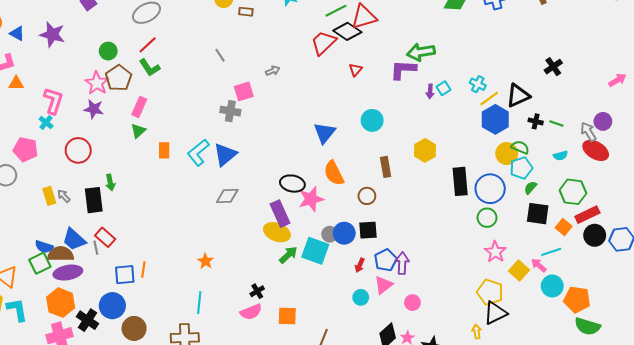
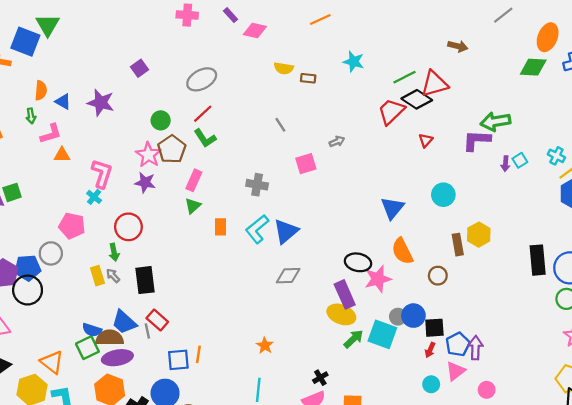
gray cross: (230, 111) -> (257, 185), moved
yellow hexagon: (425, 150) -> (479, 235), moved
green arrow: (110, 182) -> (114, 252), moved
black square: (368, 230) -> (434, 328), moved

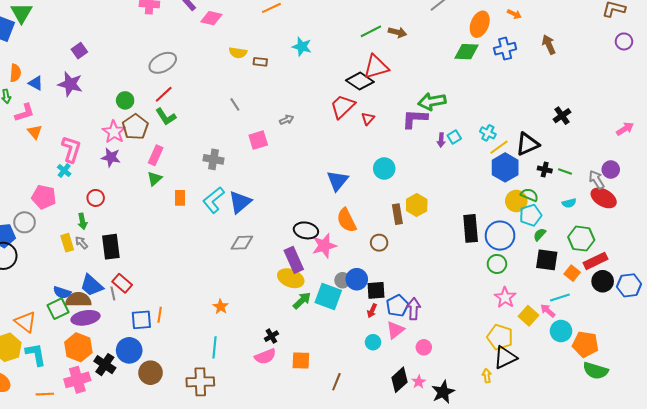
purple square: (140, 68) -> (79, 51), moved
green line: (405, 77) -> (371, 31), moved
red trapezoid: (391, 112) -> (343, 106), moved
orange triangle: (62, 155) -> (35, 132), turned 49
red circle: (128, 227) -> (96, 198), size x0.7

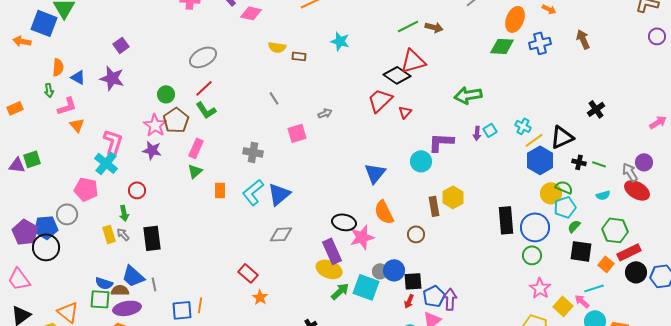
purple L-shape: (415, 119) -> (441, 142), moved
cyan cross: (64, 171) -> (106, 163), size x1.6
red rectangle: (122, 283) -> (248, 273), moved
brown semicircle: (78, 300) -> (120, 290), size x0.7
green square: (58, 309) -> (100, 299), turned 30

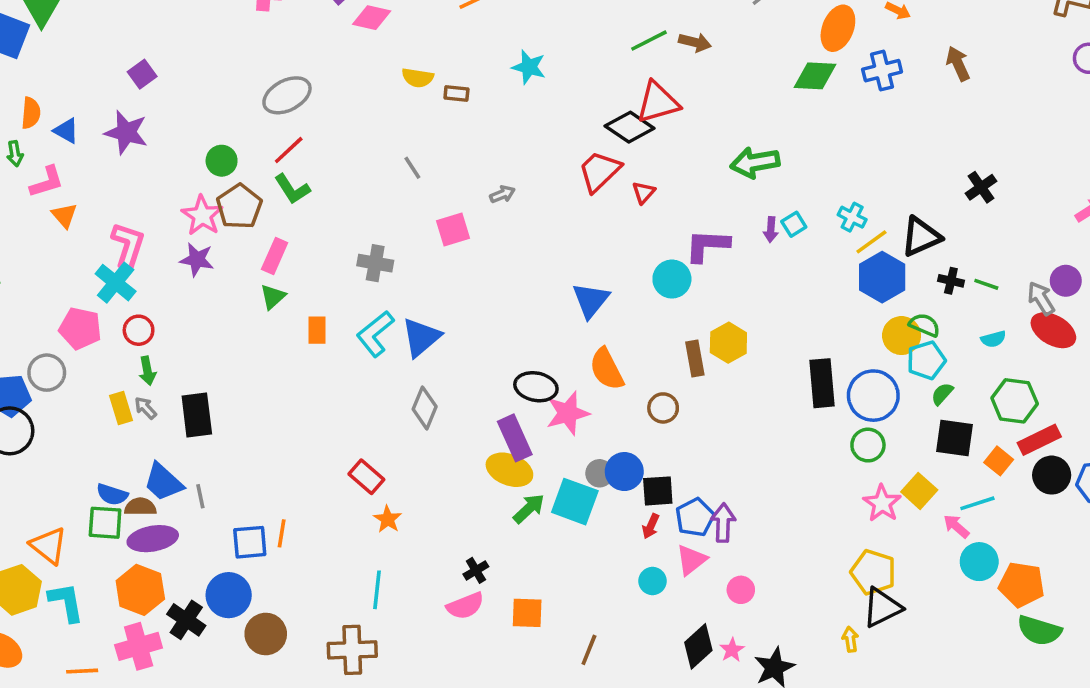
red circle: (137, 190) -> (139, 330), moved
gray diamond: (281, 234) -> (425, 408), turned -65
yellow square: (563, 306) -> (919, 491), moved

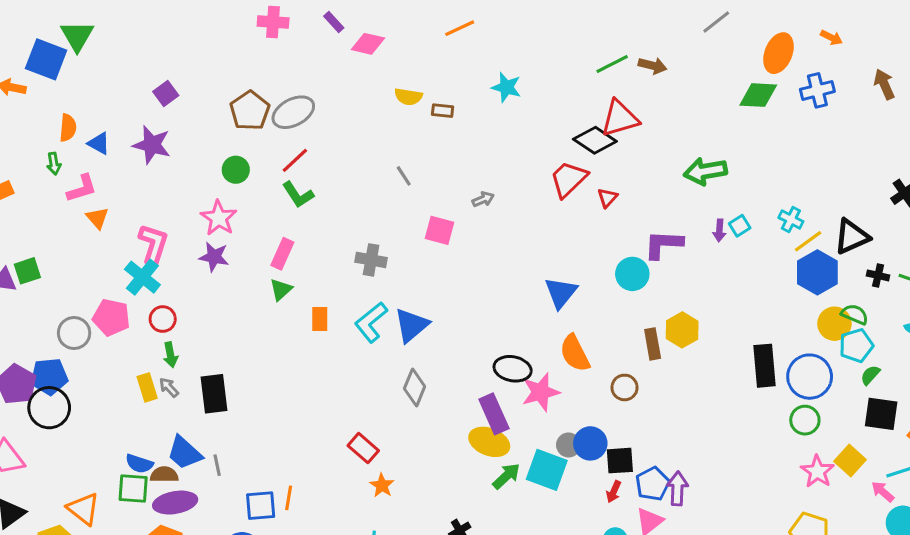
brown pentagon: (239, 207) -> (250, 111), moved
pink square: (453, 230) -> (439, 230), turned 32
gray circle: (47, 373) -> (74, 333), moved

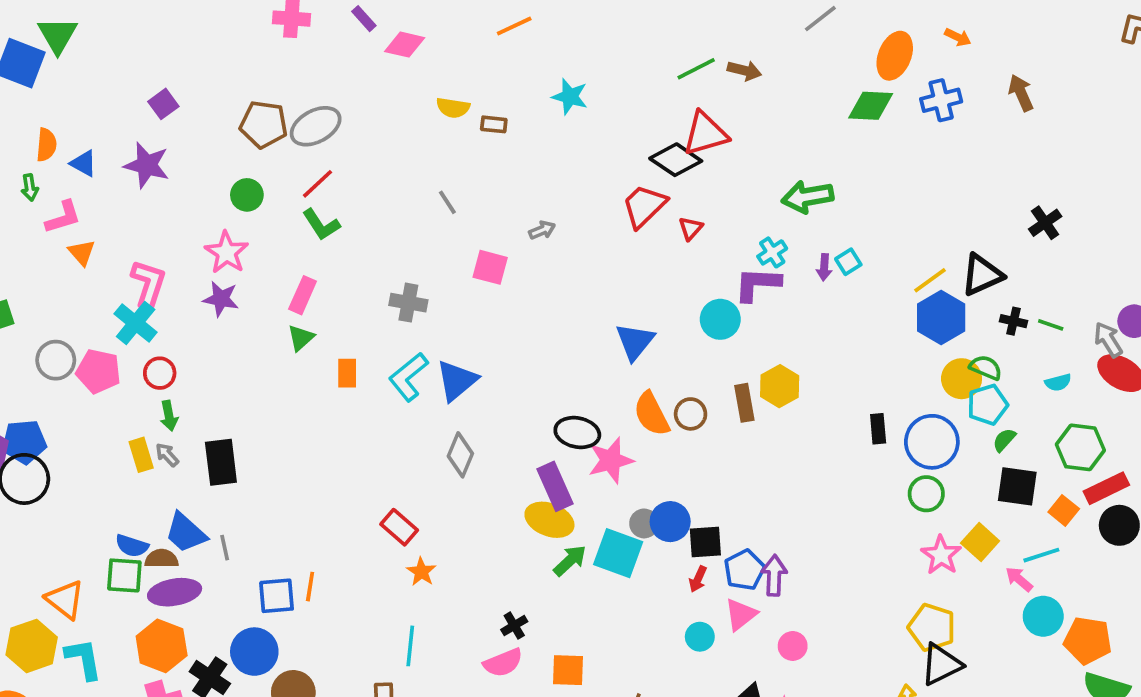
brown pentagon: (250, 111) -> (264, 124), turned -30
cyan cross: (791, 219) -> (772, 252), moved, turned 30
gray circle: (74, 333) -> (56, 360), moved
black rectangle: (764, 366) -> (878, 429), size x0.6
brown circle: (625, 387) -> (691, 414), moved

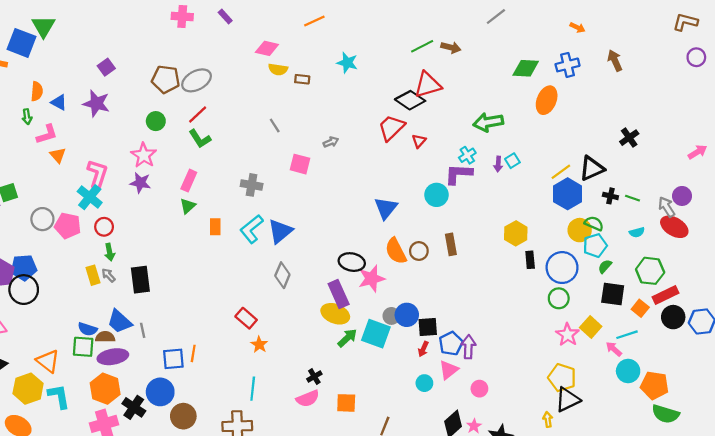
pink diamond: (405, 45) -> (267, 48), moved
orange ellipse: (895, 56) -> (547, 100), moved
yellow hexagon: (780, 386) -> (516, 233), moved

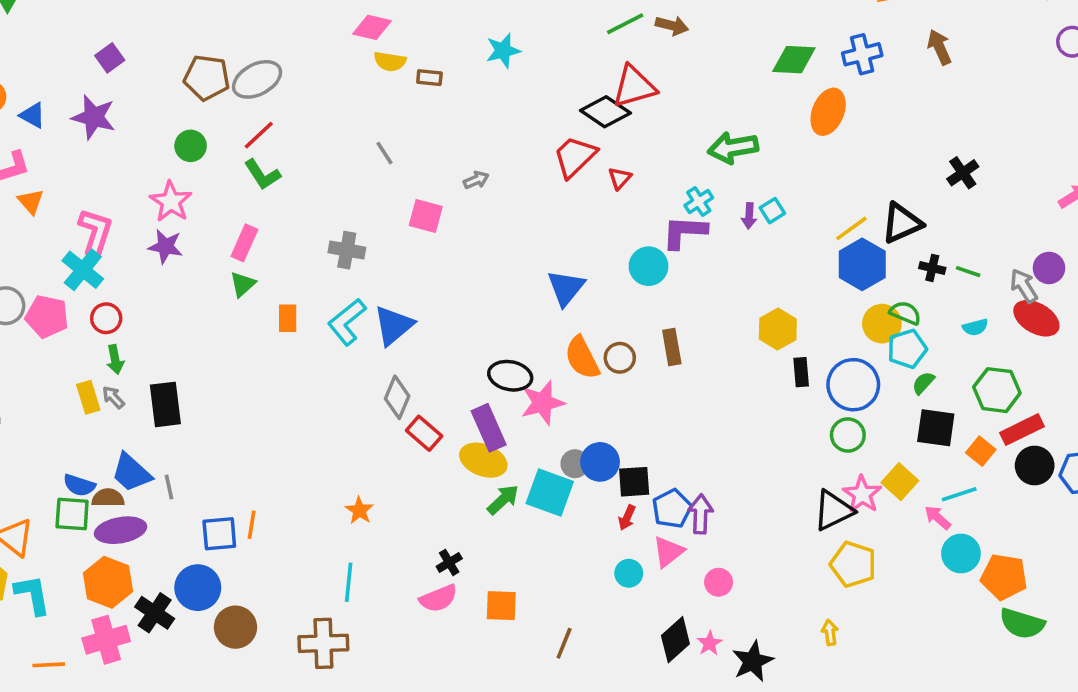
cyan star: (347, 63) -> (503, 51), turned -30
red rectangle: (246, 318) -> (424, 433), moved
black triangle: (568, 400) -> (833, 510), moved

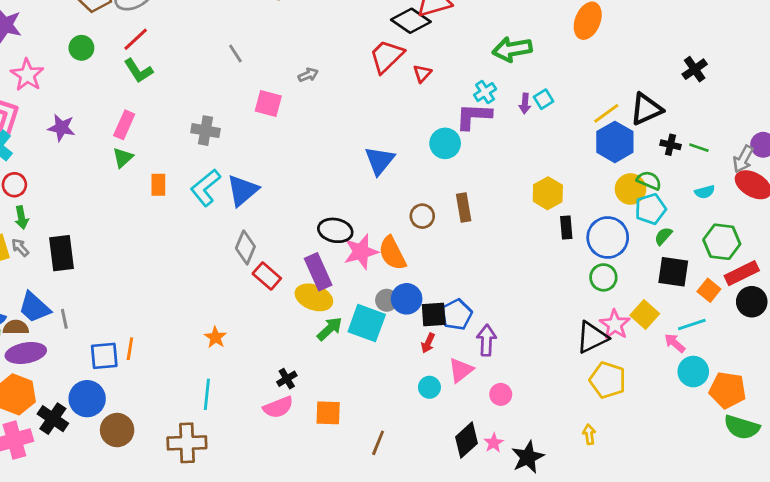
pink star: (171, 202) -> (27, 75), moved
gray arrow: (1024, 286) -> (743, 159), turned -120
orange semicircle: (582, 358) -> (392, 253), moved
blue pentagon: (672, 509) -> (457, 315), moved

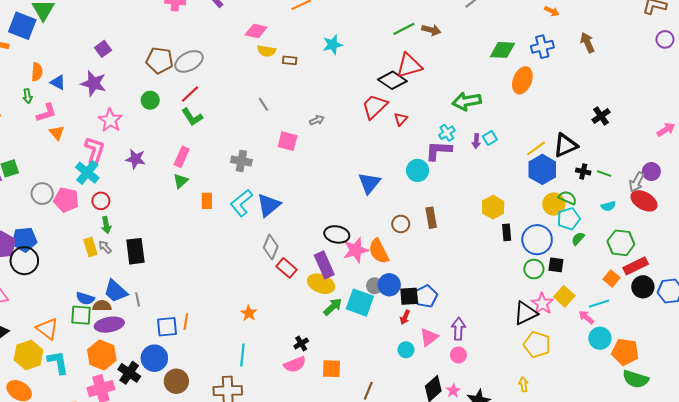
black square: (673, 272) -> (556, 265), moved, size x0.7
purple arrow: (486, 340) -> (458, 329), moved

